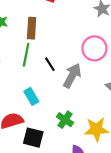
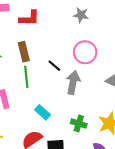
black line: (50, 64) -> (54, 66), moved

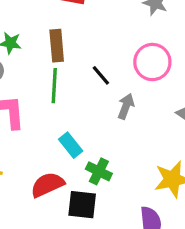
gray arrow: (73, 82) -> (126, 106), size x0.7
green cross: (79, 124) -> (99, 171), moved

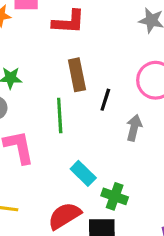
brown rectangle: (57, 46) -> (77, 75), moved
black line: (101, 75) -> (105, 100), turned 65

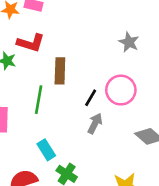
red L-shape: (69, 22) -> (31, 43), moved
black line: (105, 100) -> (91, 98), moved

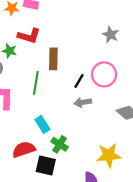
gray arrow: (95, 123) -> (83, 102), turned -126

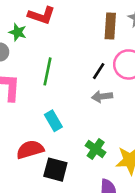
brown rectangle: (53, 59) -> (110, 26), moved
green cross: (60, 144) -> (96, 149), moved

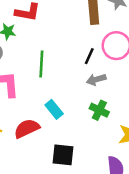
red semicircle: (30, 149) -> (27, 128), moved
green cross: (96, 149) -> (99, 110), moved

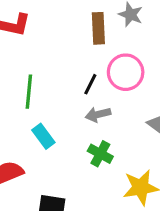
cyan rectangle: (54, 109) -> (43, 136), moved

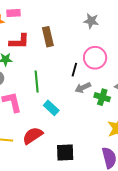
brown rectangle: (98, 28) -> (48, 37), moved
green cross: (100, 154) -> (102, 97), moved

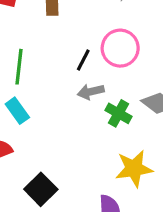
cyan rectangle: (51, 108) -> (17, 111), moved
black square: (65, 152) -> (41, 189), turned 36

